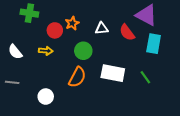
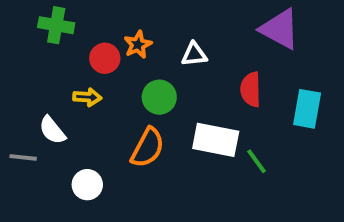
red semicircle: (127, 32) -> (251, 89), moved, turned 36
cyan rectangle: (154, 44) -> (307, 109), moved
white semicircle: (15, 52) -> (52, 130), moved
green line: (145, 77) -> (256, 161), moved

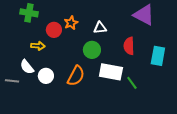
yellow arrow: (87, 97) -> (38, 46), moved
green circle: (159, 97) -> (92, 50), moved
white circle: (87, 185) -> (46, 76), moved

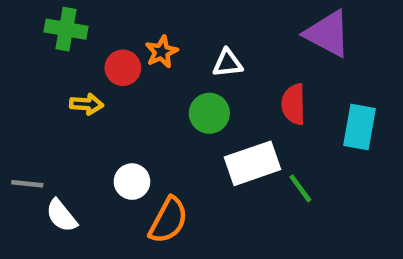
white semicircle: (27, 67) -> (61, 216), moved
white rectangle: (111, 72) -> (253, 163), turned -30
white circle: (46, 76) -> (132, 182), moved
orange semicircle: (76, 76) -> (168, 220), moved

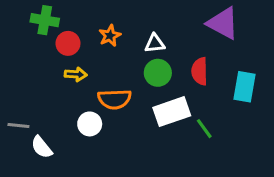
red circle: (123, 68) -> (68, 43), moved
yellow arrow: (86, 104) -> (76, 74), moved
green circle: (209, 113) -> (158, 73), moved
orange semicircle: (168, 220) -> (114, 99), moved, turned 60

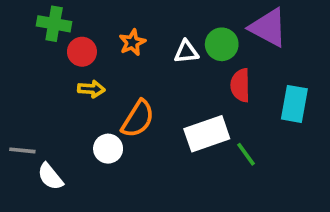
green circle: (158, 73) -> (222, 44), moved
orange semicircle: (114, 99) -> (138, 119), turned -56

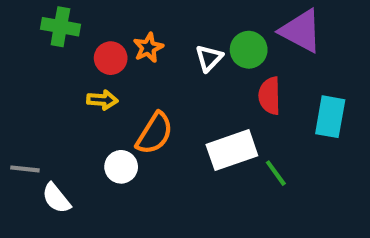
red circle: (82, 52) -> (111, 58), moved
white triangle: (186, 52) -> (209, 58), turned -40

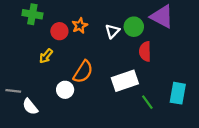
yellow arrow: (102, 100) -> (46, 56), moved, turned 126
cyan rectangle: (330, 117) -> (178, 93), moved
green line: (276, 173) -> (147, 102), moved

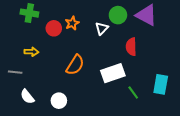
green circle: (134, 27) -> (118, 15), moved
yellow arrow: (46, 56) -> (31, 52), moved, turned -128
white circle: (65, 90) -> (59, 101), moved
gray line: (13, 91) -> (15, 72), moved

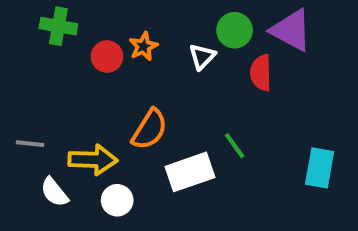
red semicircle: (131, 47) -> (261, 73), moved
yellow arrow: (31, 52) -> (93, 160), moved, size x1.6
white rectangle: (113, 73) -> (190, 172), moved
green line: (133, 92) -> (235, 146), moved

